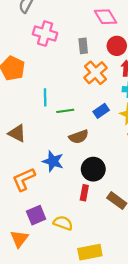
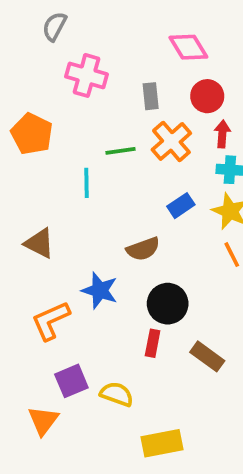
green line: (65, 111) -> (120, 151), moved

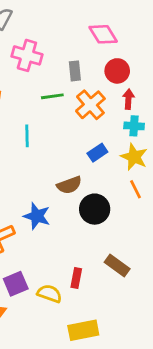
green line: (120, 151) -> (52, 96), moved
black circle: (168, 304) -> (95, 209), moved
red rectangle: (153, 343) -> (76, 278), moved

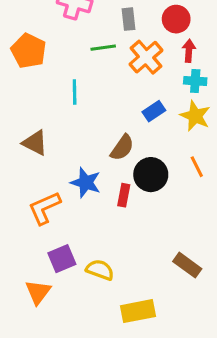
brown semicircle: (69, 185) -> (122, 148), turned -35
orange line: (135, 189) -> (197, 167), moved
brown rectangle: (117, 265) -> (187, 265), moved
red rectangle: (76, 278) -> (124, 195), moved

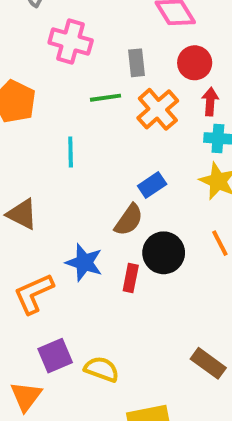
blue rectangle: (154, 111) -> (152, 185), moved

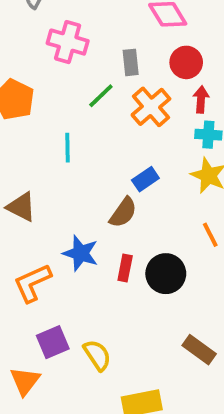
green line: (105, 98) -> (101, 96), turned -36
black circle: (164, 253) -> (166, 274), moved
yellow semicircle: (102, 369) -> (97, 355), turned 36

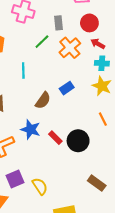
red arrow: (201, 99) -> (98, 44), turned -64
brown semicircle: (123, 212) -> (43, 100), moved
red rectangle: (125, 268) -> (55, 138), turned -56

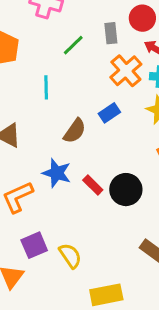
gray rectangle: (58, 23) -> (111, 33), moved
orange cross: (70, 48) -> (126, 71), moved

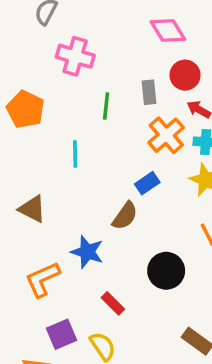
green line: (73, 45) -> (106, 106), turned -40
brown semicircle: (75, 131) -> (125, 216), moved
red rectangle: (93, 185) -> (113, 303), moved

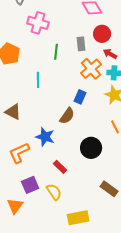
blue rectangle: (147, 183) -> (80, 97), turned -32

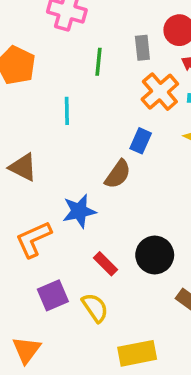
blue star: (45, 137) -> (79, 211), turned -30
black circle: (91, 148) -> (155, 255), moved
orange triangle: (15, 206) -> (26, 350), moved

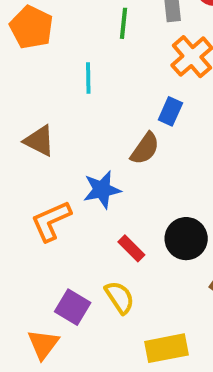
purple square: (53, 295) -> (73, 307), moved, turned -36

